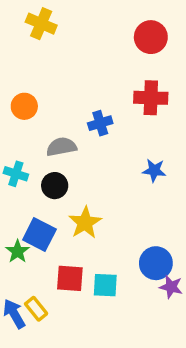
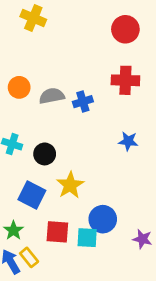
gray semicircle: (61, 147) -> (52, 96), moved
green star: (18, 251) -> (13, 230), moved
blue circle: (156, 263) -> (103, 219), moved

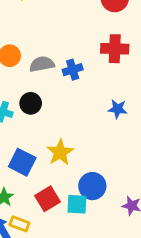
black circle: (45, 154) -> (31, 103), moved
red square: (57, 232) -> (47, 199), turned -35
yellow rectangle: (29, 257) -> (19, 224), turned -30

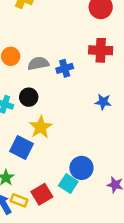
yellow star: (60, 152) -> (41, 127), moved
red square: (47, 199) -> (42, 194), moved
cyan square: (77, 204) -> (68, 184), turned 30

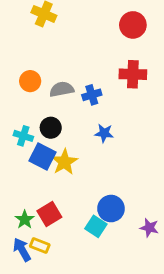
blue star: (103, 102) -> (104, 133), moved
blue square: (21, 148) -> (42, 156), moved
red square: (42, 194) -> (49, 214), moved

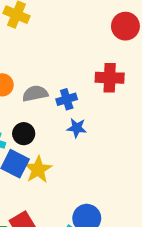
red circle: (133, 25) -> (125, 26), moved
blue star: (104, 133) -> (77, 128), moved

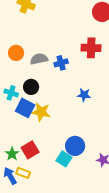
blue star: (77, 128) -> (84, 95), moved
yellow star: (38, 169) -> (41, 112), turned -30

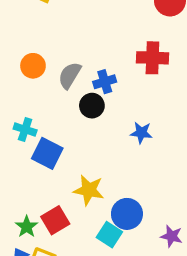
gray semicircle: (39, 59) -> (70, 75), turned -48
black circle: (31, 87) -> (92, 106), moved
yellow star: (41, 112) -> (89, 190), moved

